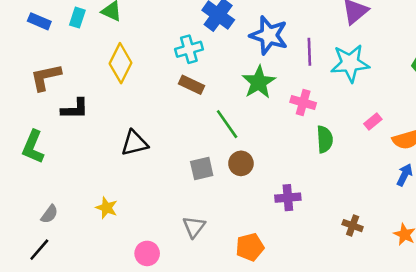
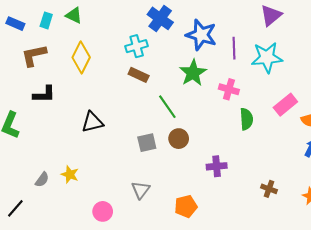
brown L-shape: (46, 77) -> (34, 55), moved
pink rectangle: (373, 122) -> (285, 105), size x1.6
gray semicircle: (49, 214) -> (42, 180), moved

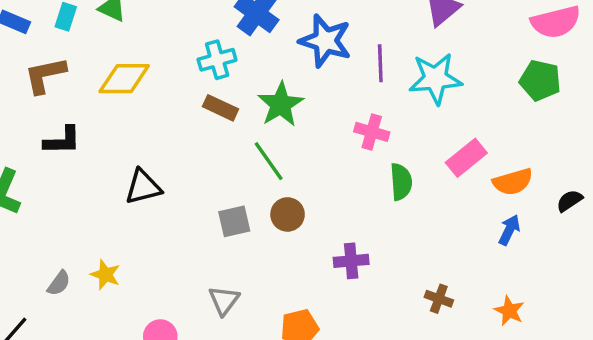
yellow diamond: (81, 57) -> (124, 79), turned 64
green star: (193, 73) -> (281, 104), moved

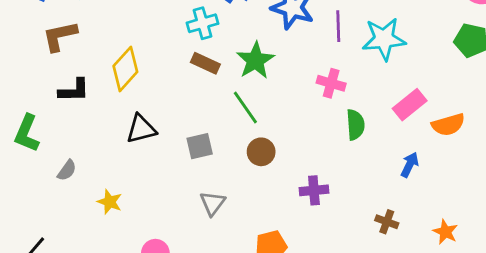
yellow diamond: (124, 79) -> (125, 69), moved, turned -48
gray square: (234, 221) -> (200, 146), moved
blue arrow: (509, 230) -> (410, 165), moved
gray semicircle: (59, 283) -> (67, 170), moved
gray triangle: (224, 300) -> (213, 203), moved

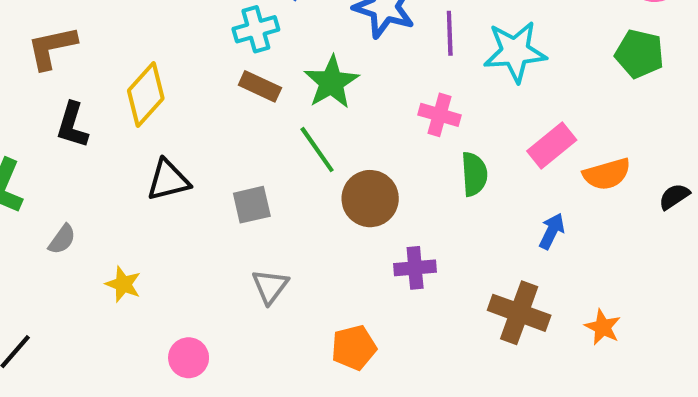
black L-shape: (74, 90) -> (72, 125), turned 108
brown circle: (261, 152) -> (370, 199), moved, size x1.4
brown cross: (387, 222) -> (519, 313), size x1.8

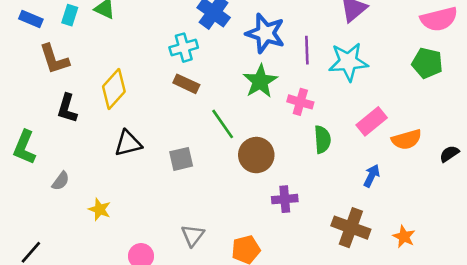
brown L-shape: (52, 48) -> (54, 59), turned -96
green star: (331, 82) -> (260, 81), moved
gray triangle: (270, 286) -> (193, 235), moved

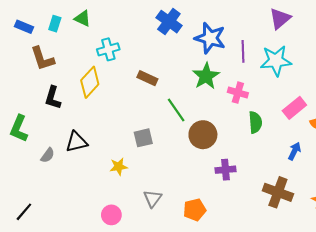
cyan cross: (184, 48) -> (108, 49), moved
black triangle: (128, 143) -> (76, 142), moved
yellow star: (100, 209) -> (119, 167), moved, turned -30

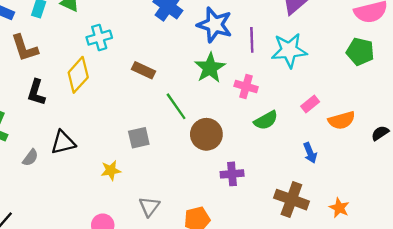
pink rectangle: (294, 108) -> (310, 104), size x0.7
green semicircle: (255, 122) -> (266, 120), turned 65
blue arrow: (294, 151) -> (310, 153), turned 132

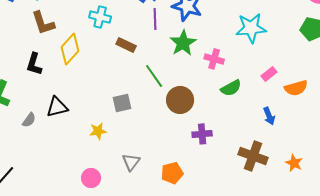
cyan cross: (99, 38) -> (100, 17), moved, turned 30
purple line: (252, 40) -> (155, 19), moved
brown L-shape: (25, 48) -> (43, 23), moved

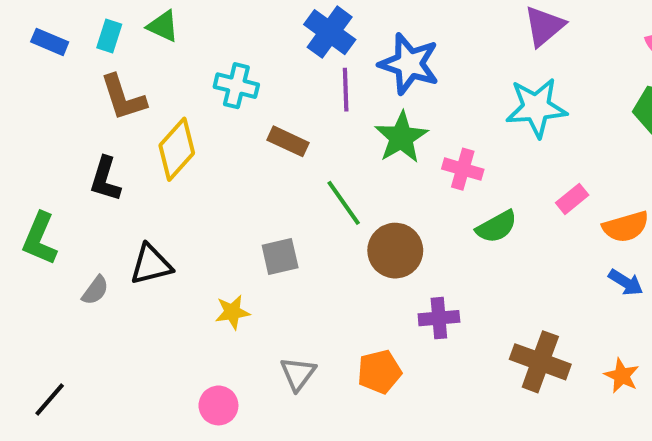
blue arrow: (269, 116) -> (626, 282), moved, turned -36
orange pentagon: (172, 173) -> (379, 372), moved

